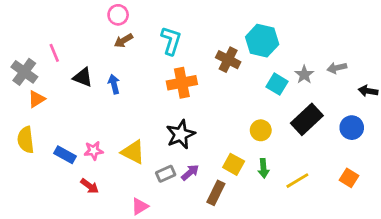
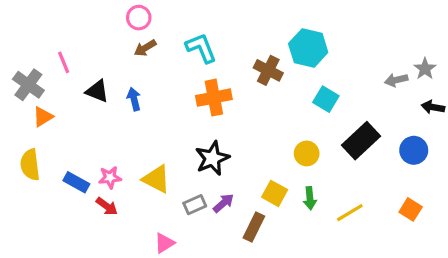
cyan L-shape: (171, 41) -> (201, 48), turned -40
gray star: (304, 75) -> (425, 69), moved
red arrow: (90, 186) -> (107, 206), moved

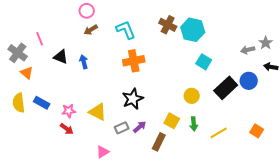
brown cross: (268, 70) -> (168, 25), moved
orange triangle: (43, 117) -> (27, 73), turned -48
blue circle: (414, 150) -> (249, 81), moved
blue rectangle: (76, 182) -> (42, 103), moved

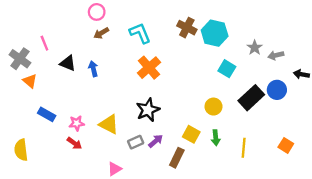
gray star: (266, 43) -> (255, 48), moved
orange cross: (134, 61) -> (149, 68), turned -30
yellow semicircle: (19, 103) -> (21, 150), moved
yellow line: (219, 133) -> (244, 148), turned -54

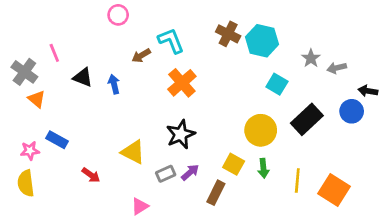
brown arrow: (101, 33) -> (141, 56), moved
blue circle: (277, 90) -> (352, 111), moved
yellow circle: (213, 107) -> (261, 130), size x1.5
pink star: (77, 123) -> (30, 151), moved
orange square: (286, 145) -> (334, 190), moved, size x1.6

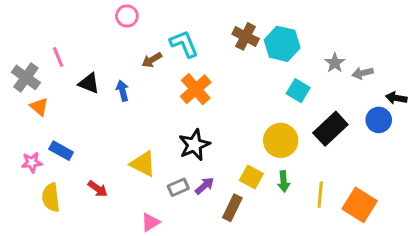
yellow semicircle: (26, 183) -> (51, 197), moved

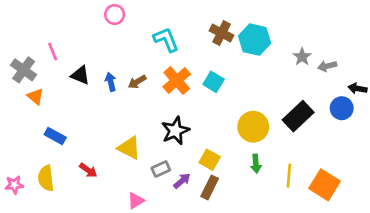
brown arrow: (152, 60) -> (137, 82), moved
cyan square: (298, 91) -> (214, 82), moved
pink star: (32, 162) -> (14, 185), moved
yellow square: (251, 177) -> (210, 160), moved
purple arrow: (205, 186) -> (182, 181), moved

